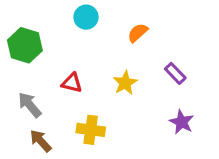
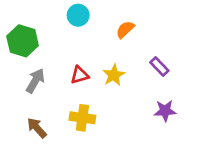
red triangle: (72, 83) -> (80, 75), moved, turned -30
gray arrow: (30, 105) -> (35, 81), moved, turned 70
purple star: (182, 122) -> (165, 111), turned -30

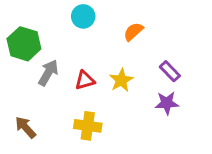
gray arrow: (35, 81) -> (48, 73), moved
purple star: (165, 111) -> (167, 103), moved
brown arrow: (37, 128) -> (25, 127), moved

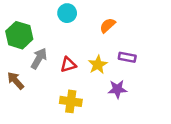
purple rectangle: (170, 71) -> (127, 57), moved, turned -35
purple star: (167, 103) -> (117, 89), moved
brown arrow: (25, 127) -> (16, 81), moved

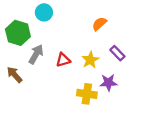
cyan circle: (67, 13) -> (44, 12), moved
purple rectangle: (127, 57) -> (117, 53), turned 35
yellow cross: (71, 101) -> (87, 94), moved

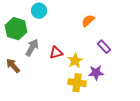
yellow star: (90, 60) -> (75, 61), moved

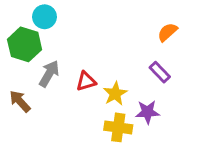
cyan circle: (39, 11) -> (44, 17), moved
orange semicircle: (88, 21) -> (167, 32), moved

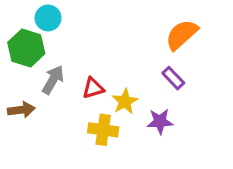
orange semicircle: (167, 32) -> (182, 35), size x1.5
brown arrow: (20, 101) -> (21, 110), turned 125
yellow cross: (118, 127) -> (103, 130), moved

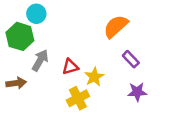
orange semicircle: (182, 35) -> (116, 26), moved
purple star: (160, 121) -> (137, 92), moved
yellow cross: (103, 130) -> (78, 98), turned -35

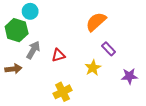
yellow star: (94, 77) -> (93, 68), moved
purple star: (137, 92) -> (129, 76), moved
yellow cross: (78, 98) -> (63, 92), moved

